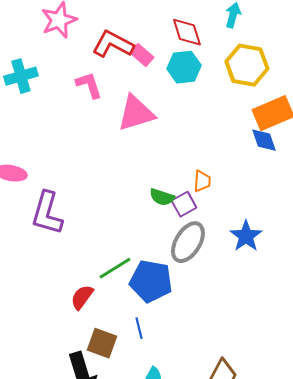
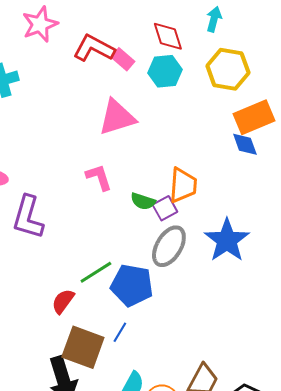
pink L-shape: (89, 85) -> (99, 177), moved
orange trapezoid: (202, 181) -> (183, 185), size x1.6
blue star: (246, 236) -> (227, 240), size x1.4
blue line: (139, 328) -> (120, 332), turned 45
brown square: (102, 343) -> (83, 347), size x1.4

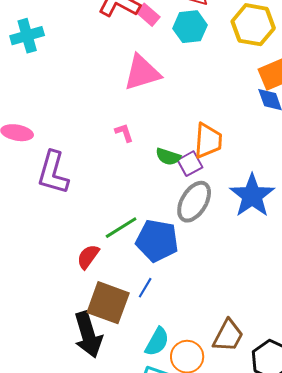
pink L-shape: (99, 177) -> (124, 133), size x0.7

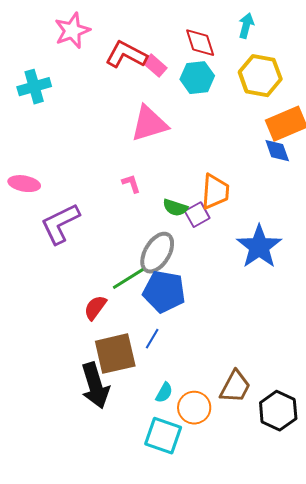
purple L-shape: (53, 173) -> (60, 224), turned 48
gray ellipse: (194, 202) -> (157, 253), moved
brown square: (108, 303) -> (115, 354), turned -33
cyan semicircle: (157, 342) -> (164, 393), size x0.7

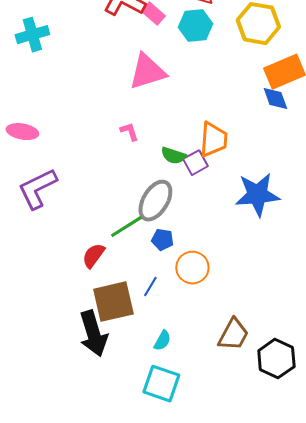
purple L-shape: (60, 224) -> (37, 189), moved
blue star: (259, 247) -> (257, 195), turned 30
blue pentagon: (164, 292) -> (162, 240), size x0.5
orange circle: (194, 408) -> (192, 268), moved

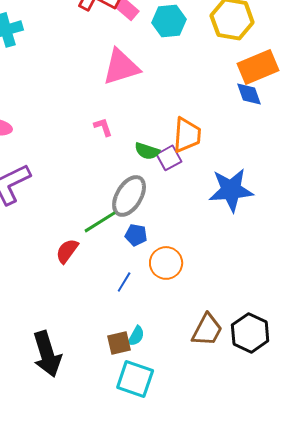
brown square: (113, 302) -> (119, 343), moved, size x0.6
black arrow: (93, 334) -> (47, 354), moved
black hexagon: (276, 359) -> (250, 333), moved

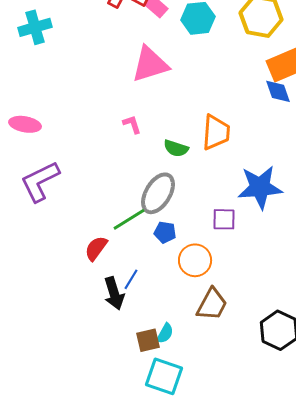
purple square: (169, 158) -> (224, 219), moved, turned 30
blue line: (124, 282) -> (131, 279), moved
brown trapezoid: (207, 330) -> (212, 304), moved
black arrow: (47, 354) -> (114, 293), moved, size x0.7

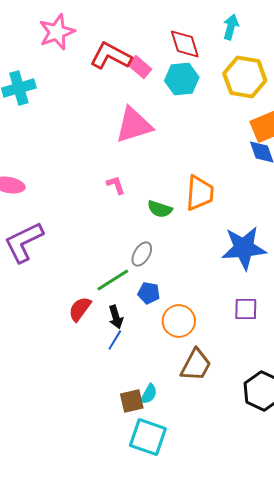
gray ellipse: (158, 193) -> (142, 254), size x0.6
purple square: (224, 219) -> (246, 309), moved
black arrow: (114, 293) -> (116, 317), moved, size x0.7

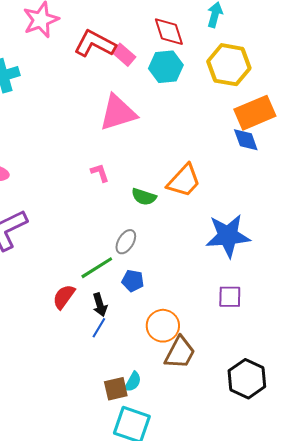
orange trapezoid: (200, 193) -> (184, 181), turned 39
orange circle: (179, 321) -> (163, 326), moved

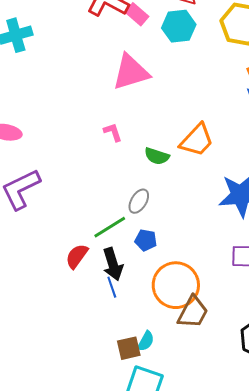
black arrow: (100, 305) -> (113, 264), size x1.4
orange circle: (163, 326) -> (176, 285), size x1.4
blue line: (99, 328) -> (112, 287), turned -50

